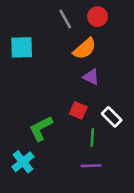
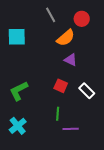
red circle: (97, 17) -> (82, 19), moved
green L-shape: (41, 128) -> (19, 91), moved
green line: (92, 137) -> (58, 114), moved

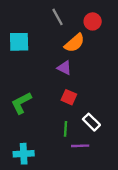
purple triangle: (71, 60) -> (64, 68), moved
white rectangle: (87, 91) -> (91, 122), moved
cyan cross: (18, 126) -> (24, 154), moved, turned 36

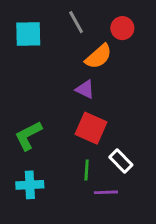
cyan square: (19, 42) -> (28, 34), moved
red square: (69, 97) -> (91, 128), size x1.5
cyan cross: (24, 154) -> (30, 185), moved

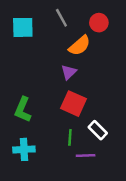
purple triangle: (85, 89) -> (69, 72), turned 49
green L-shape: (28, 136) -> (23, 110), turned -40

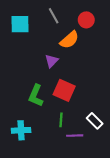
purple triangle: (69, 72) -> (52, 61), moved
green L-shape: (23, 110) -> (36, 96), moved
white rectangle: (98, 130) -> (95, 121), moved

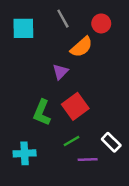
red square: (64, 90) -> (75, 106), turned 30
green line: (61, 120) -> (72, 141), turned 56

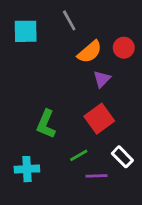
red circle: (101, 23) -> (124, 48), moved
purple triangle: (60, 72) -> (102, 79), moved
red square: (75, 106) -> (99, 119), moved

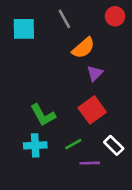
red circle: (124, 48) -> (115, 16), moved
green L-shape: (46, 124) -> (43, 115), turned -52
cyan cross: (27, 169) -> (35, 145), moved

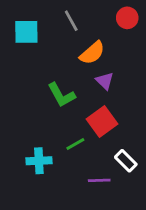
purple triangle: (95, 73) -> (105, 81), turned -30
green L-shape: (43, 115) -> (61, 95), moved
green line: (73, 144) -> (75, 144), moved

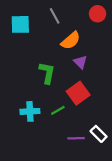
green L-shape: (61, 95) -> (47, 73), turned -140
cyan cross: (39, 161) -> (30, 111), moved
white rectangle: (126, 161) -> (99, 134), moved

